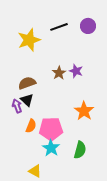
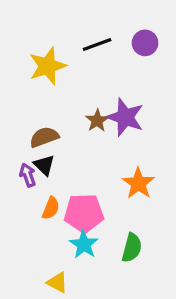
purple star: (76, 71) -> (125, 117), size x1.6

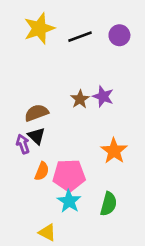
yellow star: (48, 66) -> (39, 28), moved
purple star: (125, 117) -> (103, 96), size x0.7

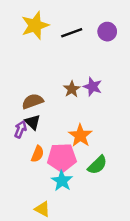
purple arrow: (23, 144) -> (20, 129), turned 42
orange star: (114, 151) -> (80, 136), moved
green semicircle: (109, 204) -> (97, 165), moved, turned 30

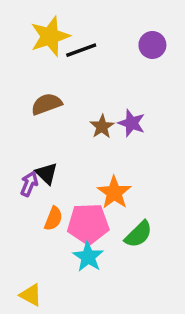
black line: (72, 33) -> (81, 50), moved
brown semicircle: (33, 101) -> (46, 104), moved
yellow triangle: (42, 209) -> (31, 295), moved

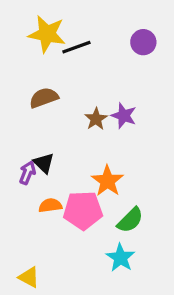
yellow star: (50, 36) -> (47, 34), turned 30
orange semicircle: (53, 219) -> (50, 205), turned -120
cyan star: (88, 257) -> (120, 258), moved

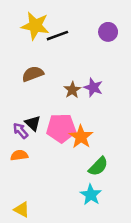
purple arrow: (27, 173) -> (20, 131), turned -63
orange semicircle: (50, 205) -> (19, 155), moved
pink pentagon: (83, 210) -> (61, 128), moved

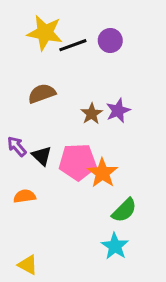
purple circle: (108, 32) -> (110, 41), moved
purple star: (93, 87) -> (118, 111), turned 30
purple arrow: (20, 131) -> (17, 146), moved

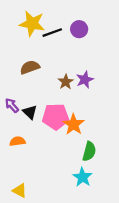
green semicircle: (124, 210) -> (89, 151), turned -30

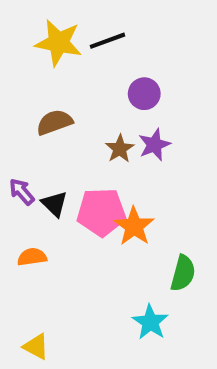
purple circle: (79, 29) -> (144, 94), moved
black line: (52, 33) -> (107, 41), moved
green semicircle: (89, 151) -> (183, 273), moved

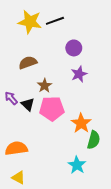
brown star: (120, 149) -> (45, 86), moved
orange star: (134, 226) -> (81, 123), moved
orange semicircle: (32, 257) -> (16, 148), moved, size x1.5

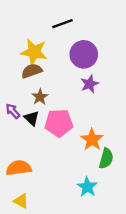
yellow star: (30, 22) -> (34, 52), moved
purple circle: (74, 48) -> (84, 54), size x1.5
brown star: (45, 86) -> (40, 97), moved

